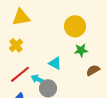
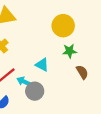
brown semicircle: (93, 70) -> (82, 72), turned 88

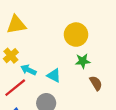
cyan arrow: (24, 82) -> (28, 70), moved

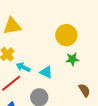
brown semicircle: (96, 83) -> (84, 90), moved

